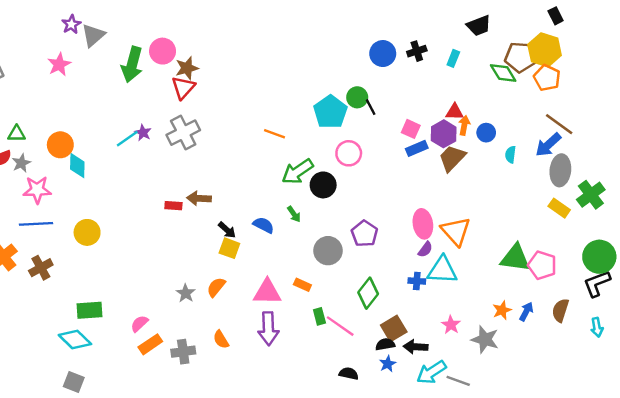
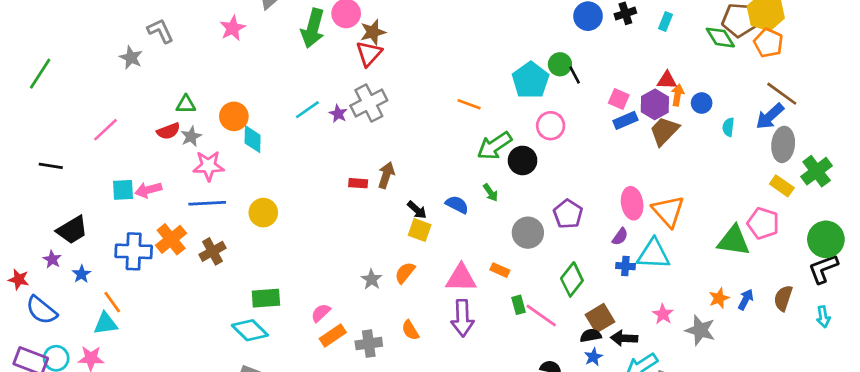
purple star: (143, 133) -> (338, 114), moved
brown arrow: (199, 198) -> (386, 175), turned 105
purple semicircle: (425, 249) -> (620, 237), moved
pink pentagon: (542, 265) -> (763, 223), moved

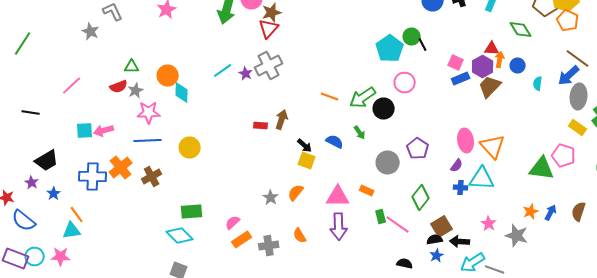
green diamond: (720, 38) -> (521, 30), moved
orange line: (469, 104) -> (330, 96), moved

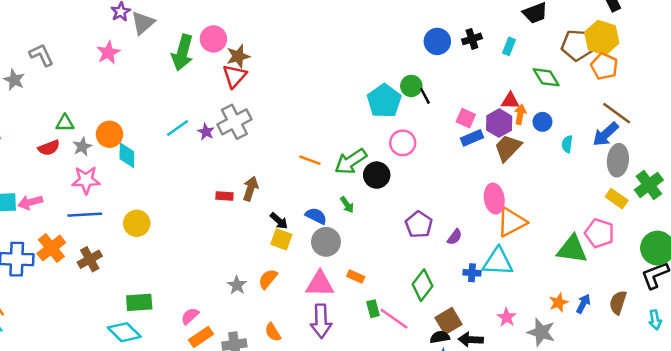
gray star: (136, 90) -> (82, 147), moved
pink ellipse: (466, 140) -> (494, 199), moved
orange triangle: (493, 146) -> (512, 222), turned 44
gray circle: (388, 162) -> (326, 242), moved
purple semicircle: (457, 166) -> (455, 237), moved

